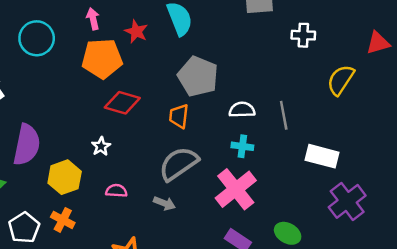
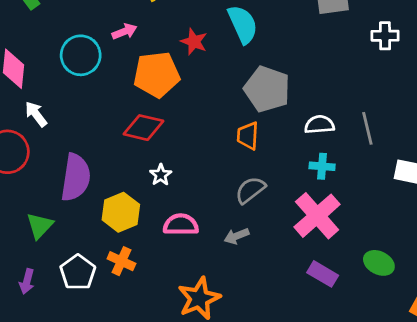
pink arrow: (93, 19) -> (124, 31), moved, turned 85
red diamond: (122, 103) -> (144, 128), moved
gray semicircle: (179, 164) -> (250, 190), size x0.7
pink semicircle: (116, 191) -> (181, 225), size x1.4
gray arrow: (164, 203) -> (236, 236), turned 140

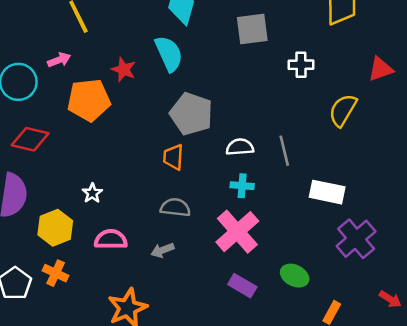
red diamond: (144, 128) -> (30, 139), moved
gray semicircle: (250, 190) -> (175, 207), turned 44

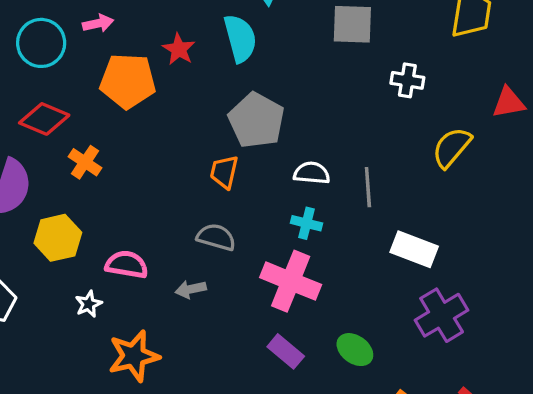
white star: (92, 193) -> (89, 304), moved
pink cross: (237, 232) -> (291, 281), turned -36
orange cross: (56, 273) -> (85, 162), moved

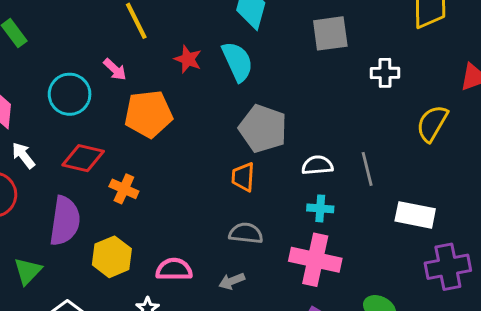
pink arrow: (98, 23) -> (115, 69), turned 65
red star: (179, 49) -> (188, 59), moved
purple cross: (442, 315) -> (448, 267), turned 30

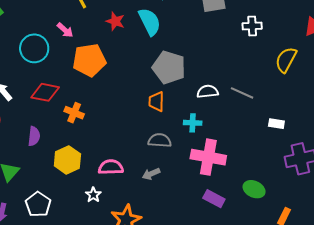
gray line: (367, 169) -> (242, 93), turned -50
cyan cross: (320, 208) -> (193, 123), moved
white rectangle: (415, 215) -> (276, 124), size x0.6
purple semicircle: (65, 221) -> (34, 136), size x0.6

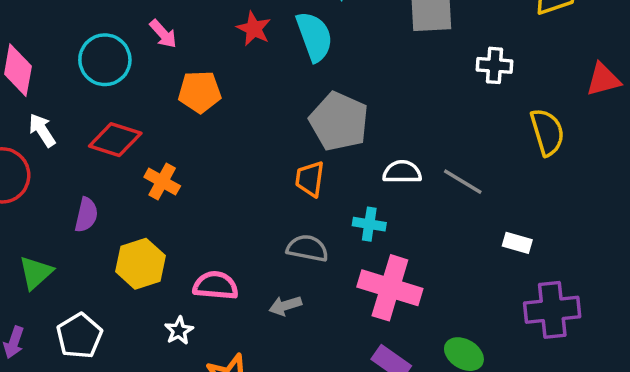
orange pentagon: (89, 60) -> (200, 92), size x0.7
yellow semicircle: (286, 60) -> (547, 132), turned 128

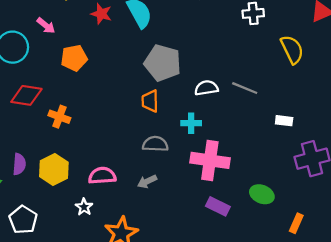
purple semicircle: (86, 215) -> (19, 164), moved

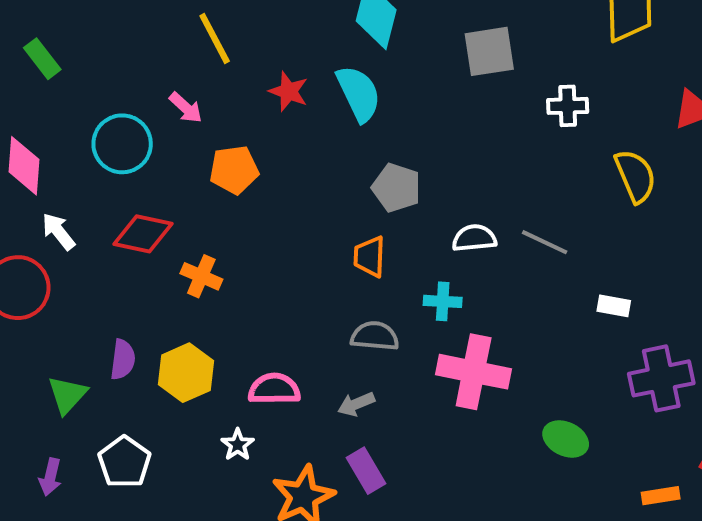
gray pentagon: (163, 63) -> (396, 188), size x0.7
purple rectangle: (218, 206) -> (366, 471), moved, turned 30
orange rectangle: (296, 223) -> (661, 496), moved, turned 54

